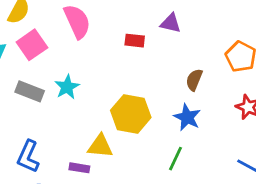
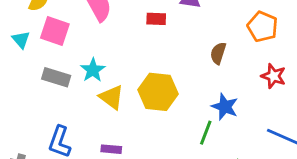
pink square: (32, 45) -> (55, 31), turned -32
blue star: (187, 117) -> (225, 107), moved
yellow triangle: (100, 146) -> (112, 97), moved, turned 36

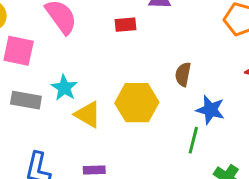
brown semicircle: (218, 53) -> (183, 74), moved

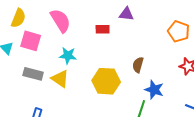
cyan star: (64, 88) -> (68, 56), moved, turned -30
yellow triangle: (88, 114) -> (60, 79), moved

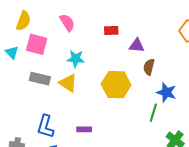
purple triangle: (126, 14) -> (137, 45), moved
pink semicircle: (60, 21) -> (67, 23), size x0.7

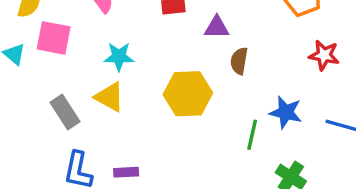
gray rectangle: (40, 79) -> (65, 112), moved, turned 48
blue star: (166, 92) -> (286, 112), moved
purple rectangle: (84, 129) -> (126, 172), moved

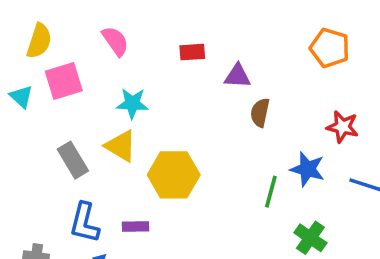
pink square: (54, 38) -> (64, 81), turned -30
red star: (324, 55) -> (343, 127), moved
yellow hexagon: (188, 94) -> (174, 175), moved

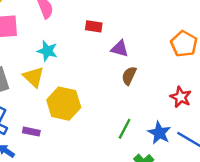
blue star: (307, 169) -> (159, 133), moved

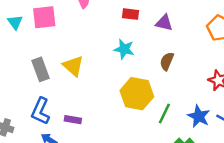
purple triangle: (120, 49) -> (164, 23), moved
cyan star: (47, 51) -> (124, 49), moved
yellow hexagon: (64, 104) -> (137, 94), moved

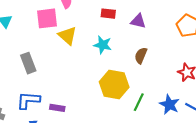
pink square: (44, 17) -> (47, 18), moved
yellow triangle: (73, 66) -> (67, 36), moved
blue L-shape: (40, 111) -> (28, 100), turned 70

